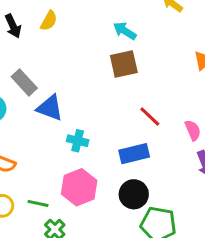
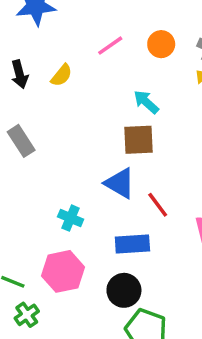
blue triangle: (50, 108) -> (120, 183), moved

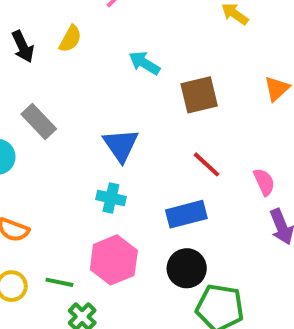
cyan arrow: (146, 102) -> (144, 63), moved
brown square: (139, 140) -> (199, 95), moved
blue triangle: (120, 183) -> (121, 145), moved, turned 36

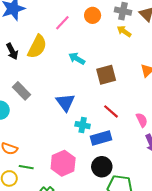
yellow semicircle: (70, 39) -> (37, 47), size x1.6
cyan cross: (111, 198) -> (83, 125), moved
green line: (59, 282) -> (26, 167), moved

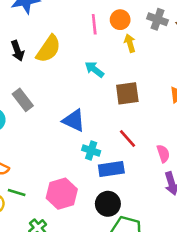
pink line: (62, 23) -> (94, 24), moved, turned -56
yellow arrow: (124, 31) -> (130, 43), moved, turned 32
blue triangle: (65, 102) -> (74, 120), turned -36

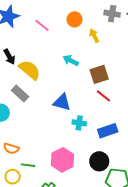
orange circle: (120, 20) -> (75, 19), moved
pink line: (94, 24) -> (42, 25), moved, turned -35
yellow semicircle: (48, 49) -> (30, 70), moved, turned -75
red line: (128, 139) -> (103, 96), moved
blue rectangle: (111, 169) -> (108, 131), moved

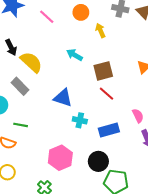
green line: (28, 165) -> (21, 125), moved

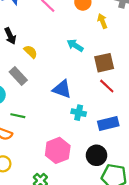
yellow semicircle: (31, 62) -> (31, 52), size x0.6

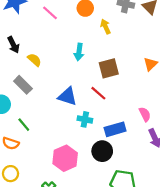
cyan arrow: (75, 45) -> (79, 52), turned -112
red line: (107, 86) -> (98, 93), moved
green line: (18, 116) -> (24, 125), turned 40
black circle: (97, 155) -> (102, 151), moved

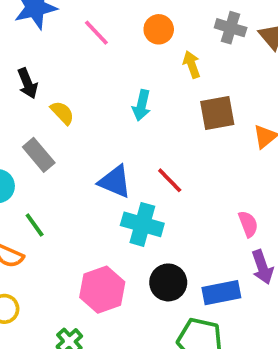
brown square: (109, 68) -> (217, 113), moved
cyan cross: (85, 119) -> (142, 224), size x1.5
blue rectangle: (115, 129) -> (221, 293), moved

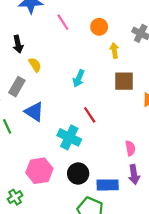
cyan arrow: (142, 105) -> (79, 78), moved
gray rectangle: (39, 155) -> (17, 87), turned 60
blue triangle: (115, 182) -> (34, 112), moved

